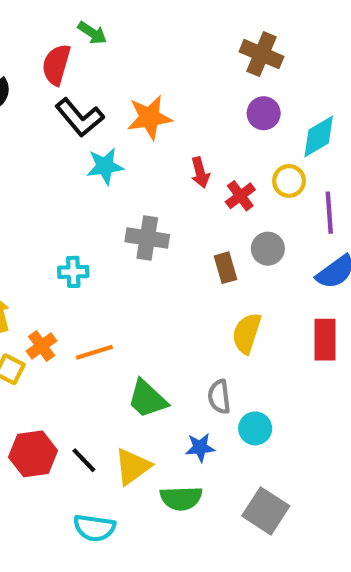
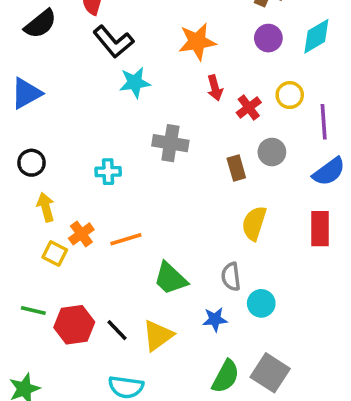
orange star: (149, 118) -> (197, 42), moved
cyan diamond: (319, 137) -> (316, 36), moved
green semicircle: (181, 498) -> (226, 376), moved, turned -60

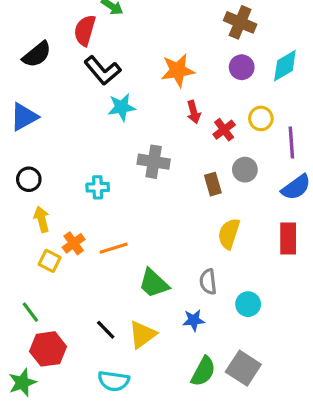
cyan circle: (261, 303) -> (248, 304), moved
green line: (33, 310) -> (30, 312), turned 40
red hexagon: (74, 325) -> (48, 349), moved

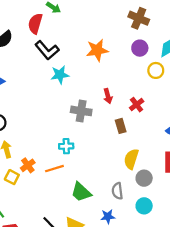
red arrow: (194, 112) -> (108, 96), moved
yellow circle: (261, 118) -> (156, 70), moved
red cross: (224, 130) -> (137, 105), moved
gray circle: (245, 170) -> (144, 178), moved
cyan cross: (98, 187) -> (66, 146), moved

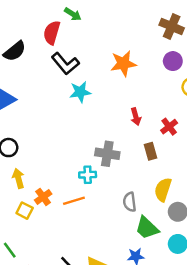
gray cross: (81, 111) -> (107, 154), moved
gray semicircle: (117, 191) -> (130, 202), moved
green trapezoid: (81, 192) -> (147, 228), moved

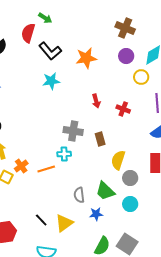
black L-shape: (65, 64) -> (50, 51), moved
red cross: (169, 127) -> (123, 109), turned -32
brown rectangle: (151, 151) -> (100, 139), moved
cyan cross: (88, 175) -> (64, 154), moved
gray semicircle: (130, 202) -> (79, 195), moved

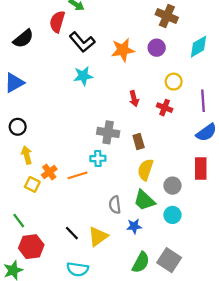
purple circle: (126, 56) -> (157, 48), moved
yellow circle: (141, 77) -> (174, 82), moved
yellow semicircle: (118, 160) -> (145, 170), moved

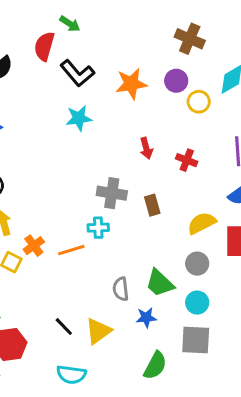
yellow circle: (174, 82) -> (199, 102), moved
yellow semicircle: (145, 170) -> (202, 223), moved, turned 45
gray square: (169, 260) -> (196, 340), moved, turned -30

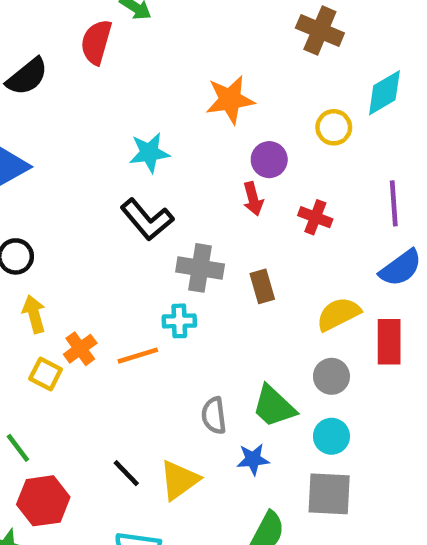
black L-shape: (77, 73) -> (147, 220), moved
purple circle: (176, 81) -> (269, 160), moved

